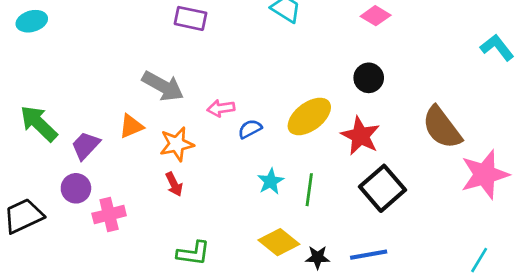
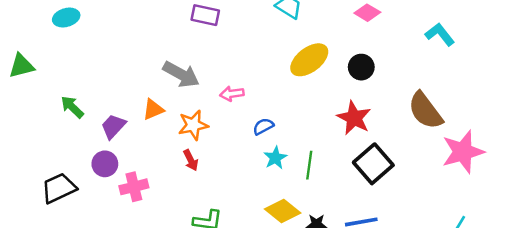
cyan L-shape: (497, 47) -> (440, 34), moved
yellow ellipse: (309, 116) -> (309, 60), moved
green arrow: (39, 123) -> (72, 107), size x0.7
blue semicircle: (250, 129) -> (263, 126), moved

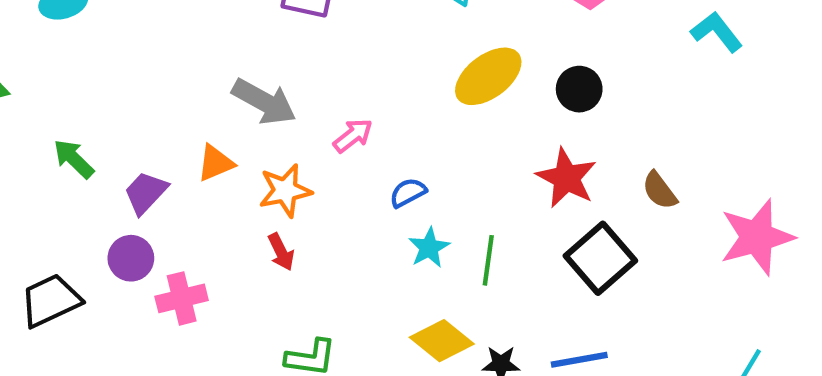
pink arrow: (232, 94) -> (353, 136), turned 150
brown semicircle: (425, 111) -> (660, 191), moved, size x0.6

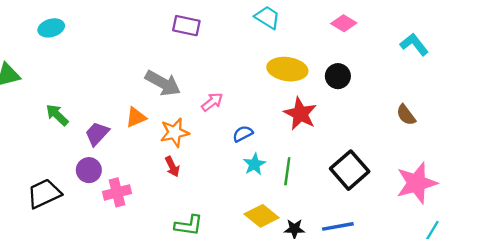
yellow ellipse: (488, 76) -> (287, 69), turned 45
red star: (567, 178) -> (300, 114), moved
brown semicircle: (660, 191) -> (406, 115), moved
pink star: (757, 237) -> (417, 183), moved

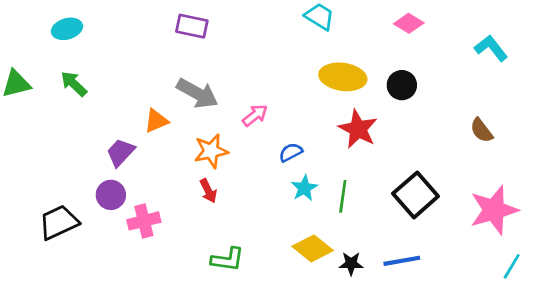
purple rectangle: (186, 26) -> (192, 26), moved
green arrow: (57, 115) -> (74, 84), moved
orange triangle: (136, 117) -> (156, 121), moved

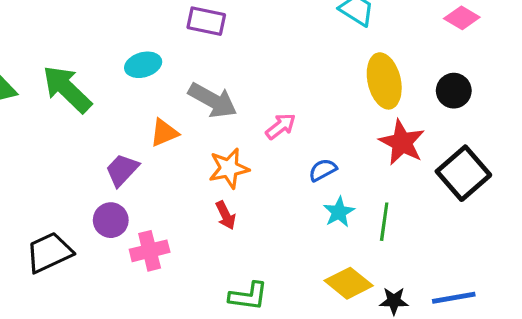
cyan ellipse: (67, 29) -> (143, 65), moved
yellow ellipse: (343, 77) -> (384, 81), turned 69
green arrow: (74, 84) -> (67, 89), size x1.6
black square: (416, 195) -> (463, 173), moved

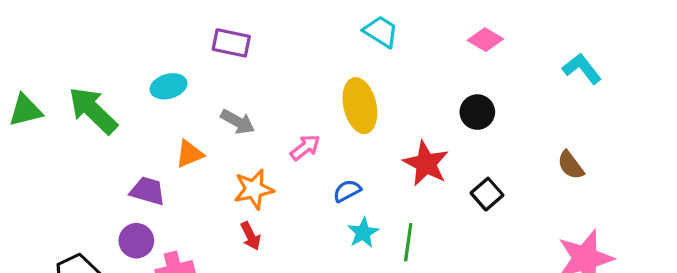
yellow ellipse: (384, 81) -> (360, 106), moved
gray arrow: (213, 100) -> (238, 122), size x0.7
purple trapezoid: (122, 170) -> (148, 191), turned 63
black square: (463, 173) -> (487, 194), size x0.6

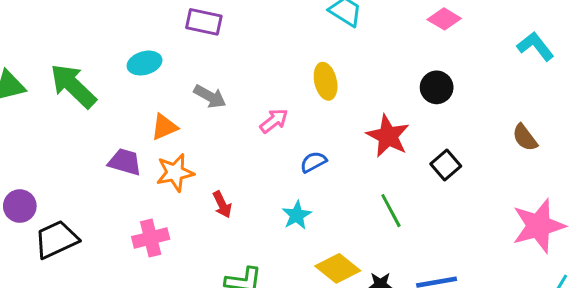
yellow ellipse: (360, 106) -> (326, 81), size x0.7
orange star: (254, 189) -> (175, 173), moved
cyan star: (363, 233) -> (297, 215), moved
purple circle: (136, 241) -> (20, 206), moved
green line: (408, 242) -> (391, 211), moved, turned -36

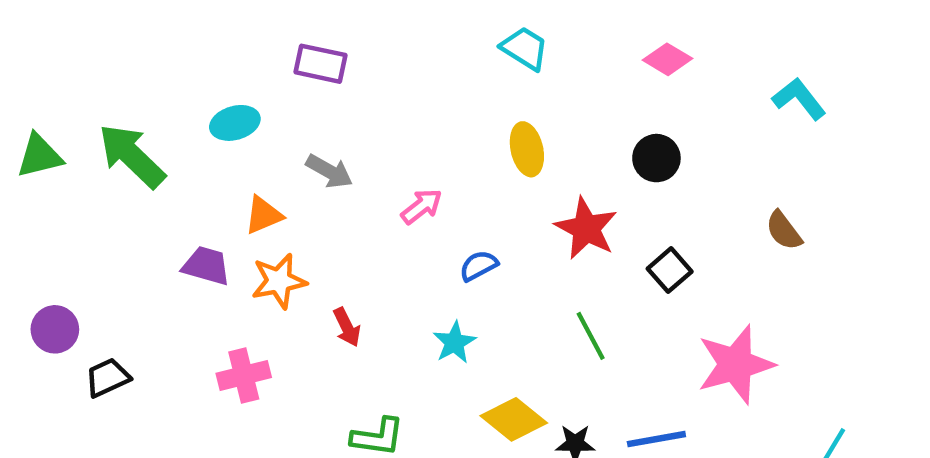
yellow ellipse: (326, 81) -> (527, 149), moved
pink star: (539, 226) -> (735, 364), moved
black trapezoid: (56, 239) -> (108, 378), size x0.7

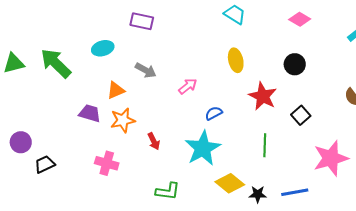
green line: (591, 336) -> (265, 145), turned 30
cyan star: (454, 343) -> (203, 148), size x1.8
pink cross: (244, 375) -> (107, 163), turned 30

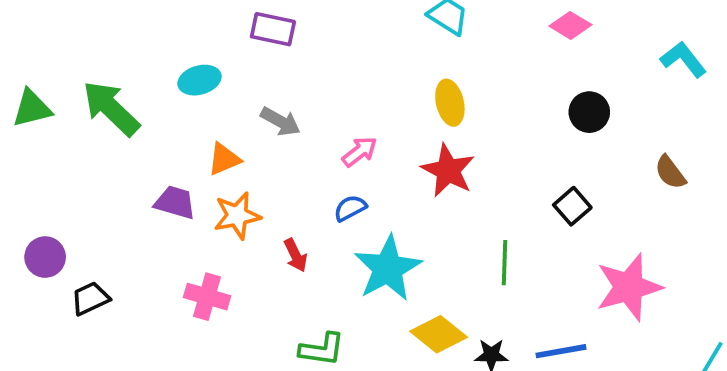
black circle: (295, 64) -> (589, 112), moved
red star: (263, 96) -> (448, 170), moved
blue semicircle: (214, 113) -> (350, 208), moved

